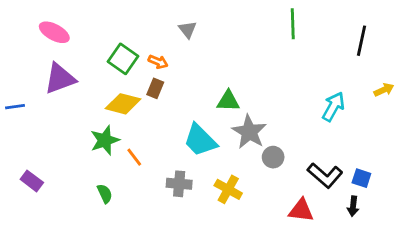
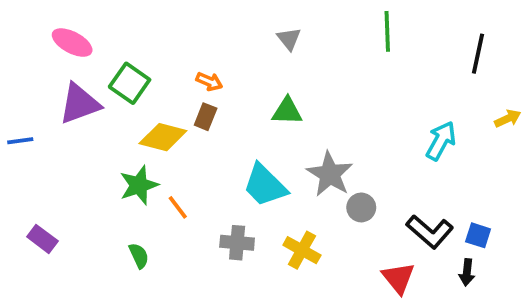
gray triangle: (188, 29) -> (289, 39), moved
green square: (123, 59) -> (130, 83), moved
green triangle: (228, 101) -> (287, 111), moved
red triangle: (301, 210) -> (398, 278), turned 44

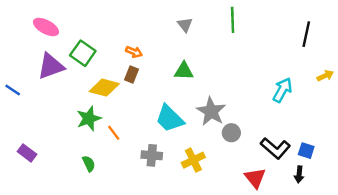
green line: (387, 31) -> (233, 20), moved
blue line: (20, 141) -> (13, 90), turned 42
yellow cross: (302, 250) -> (193, 160), turned 35

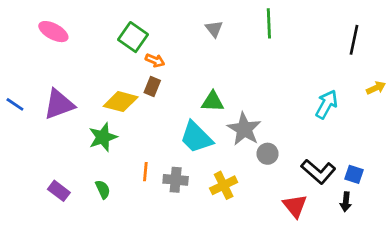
green square: (83, 53) -> (133, 37), moved
purple triangle: (51, 66) -> (59, 104), moved
green triangle: (184, 71) -> (213, 102), moved
orange line: (114, 133) -> (145, 172), moved, turned 42
purple rectangle: (27, 153) -> (59, 191), moved

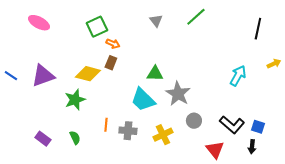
green line: (269, 23) -> (196, 17), turned 50
green square: (133, 37) -> (97, 27), turned 30
gray circle: (268, 154) -> (194, 121), moved

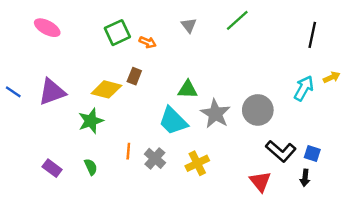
orange arrow: (113, 44) -> (148, 42), moved
cyan arrow: (238, 76) -> (304, 88), moved
gray circle: (194, 121) -> (258, 110), moved, size x1.6
gray cross: (128, 131) -> (155, 158), turned 36

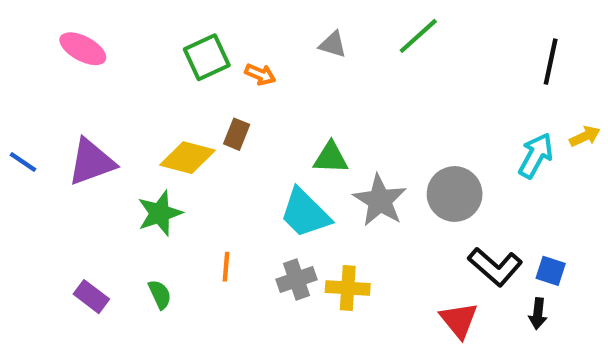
gray triangle: (189, 25) -> (333, 44), turned -35
gray cross: (155, 158) -> (296, 279), moved, turned 30
yellow cross: (197, 163) -> (348, 288), turned 30

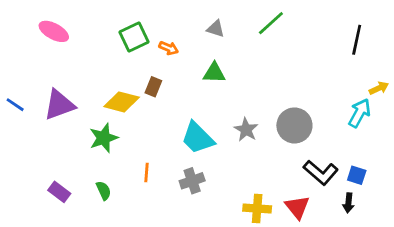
cyan arrow: (536, 156) -> (359, 113), moved
green triangle: (331, 158) -> (214, 73), moved
gray star: (380, 200) -> (246, 130), size x0.7
yellow cross: (348, 288) -> (257, 208), moved

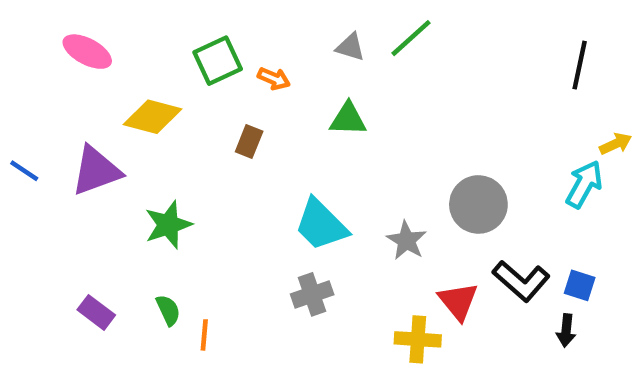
green line: (271, 23) -> (411, 38), moved
yellow diamond: (122, 102) -> (152, 117), moved
gray star: (246, 130) -> (406, 240), moved
orange line: (146, 173) -> (204, 335), moved
red triangle: (297, 207) -> (458, 301), moved

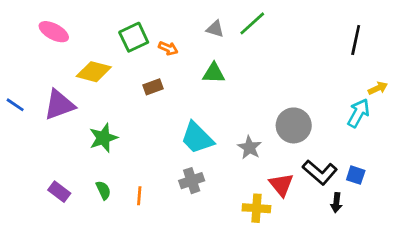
brown rectangle: (249, 142) -> (153, 87), turned 48
black arrow: (566, 330) -> (336, 203), moved
orange line: (204, 335) -> (139, 196), moved

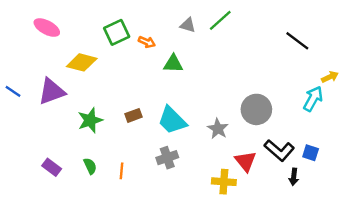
black line: (356, 40) -> (297, 41), moved, turned -65
green triangle: (214, 73) -> (173, 64), moved
brown rectangle: (153, 87) -> (134, 115), moved

